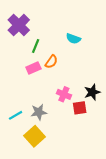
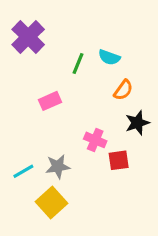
green line: (36, 46) -> (78, 64), moved
orange semicircle: (51, 62) -> (123, 90), moved
black star: (92, 92) -> (137, 123), moved

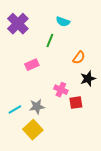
cyan semicircle: (109, 57) -> (63, 22), moved

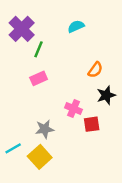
cyan semicircle: (63, 22) -> (76, 26), turned 136
green line: (50, 41) -> (39, 49), moved
cyan line: (15, 110) -> (13, 148), moved

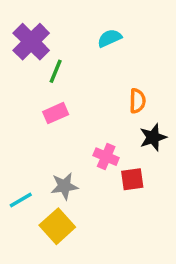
orange semicircle: (95, 70) -> (137, 101), turned -35
cyan line: (13, 148) -> (21, 200), moved

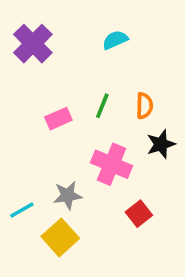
green line: (56, 71) -> (102, 106), moved
pink cross: (106, 157) -> (111, 164), size x1.5
red square: (132, 179) -> (139, 214), moved, turned -30

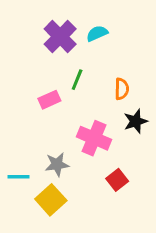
purple cross: (33, 44) -> (60, 37), moved
green line: (102, 106) -> (77, 80), moved
cyan line: (22, 210) -> (18, 177), turned 30

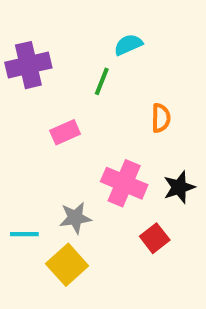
purple cross: (60, 37) -> (28, 65), moved, turned 32
green line: (77, 80) -> (102, 81), moved
black star: (136, 121) -> (179, 187), moved

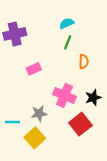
green line: (102, 81) -> (68, 42), moved
red square: (155, 238) -> (80, 124), size x1.5

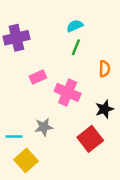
orange semicircle: (84, 62) -> (104, 69), moved
pink cross: (65, 95) -> (68, 92), moved
yellow square: (35, 138) -> (26, 160), moved

